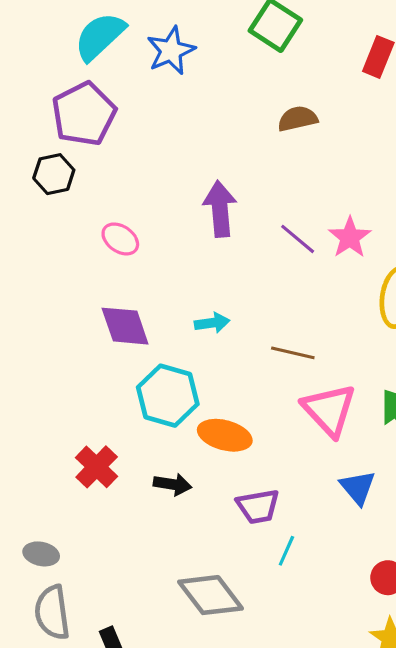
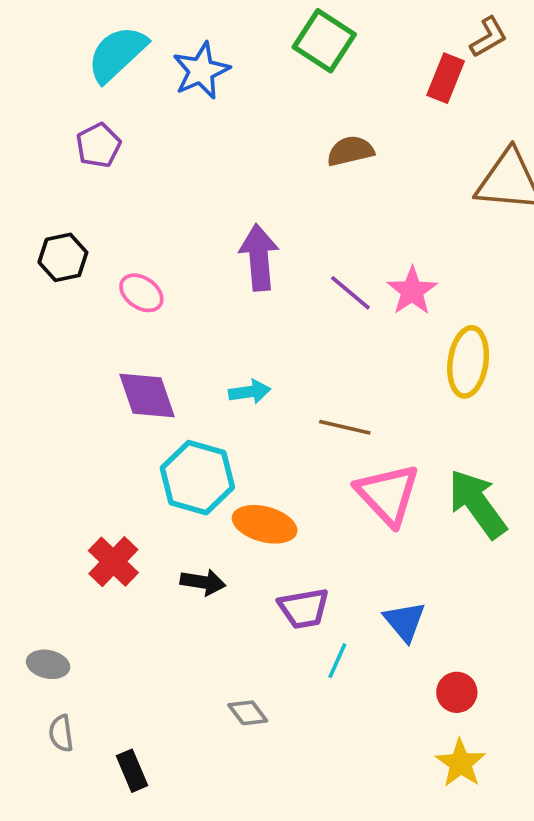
purple pentagon: (84, 114) -> (98, 145), size x0.6
black hexagon: (54, 174) -> (63, 257), moved
blue triangle: (358, 487) -> (405, 621), moved
gray diamond: (211, 595) -> (248, 713), size x0.5
gray semicircle: (52, 612) -> (61, 733), size x0.6

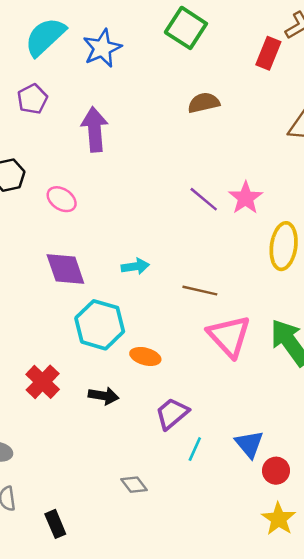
purple arrow: (259, 257) -> (95, 129), moved
orange ellipse: (265, 524) -> (145, 356), size x0.7
purple trapezoid: (304, 608) -> (172, 414), turned 150
blue triangle: (405, 621) -> (249, 444), moved

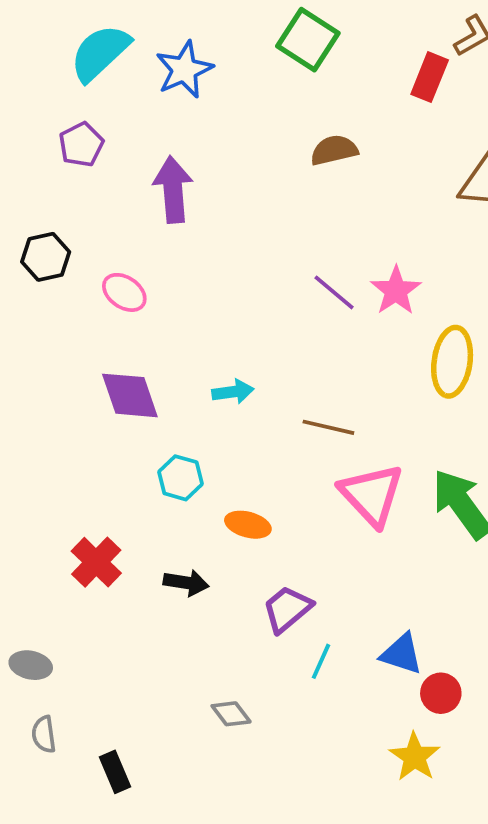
cyan hexagon: (100, 325) -> (181, 478), size x0.6
blue triangle: (249, 444) -> (401, 654), turned -32
yellow star: (279, 519) -> (415, 757), moved

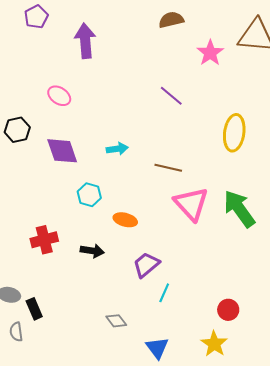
black hexagon: (46, 257) -> (17, 130), moved
pink star: (396, 291) -> (210, 53), moved
red cross: (96, 562) -> (44, 240), turned 32
blue triangle: (401, 654) -> (157, 348), moved, turned 35
black rectangle: (115, 772) -> (34, 309), moved

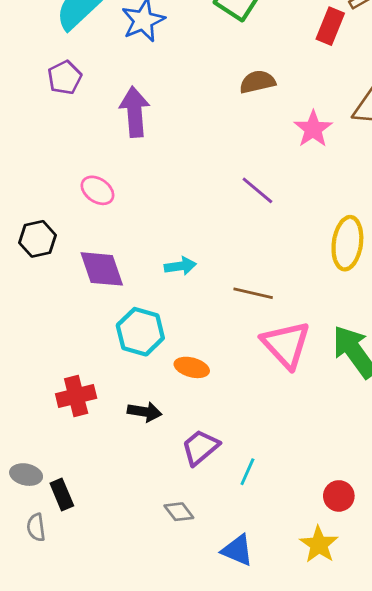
cyan hexagon: (89, 195) -> (140, 332), size x1.4
purple trapezoid: (146, 265) -> (200, 447), moved
blue triangle: (157, 348) -> (237, 550), turned -30

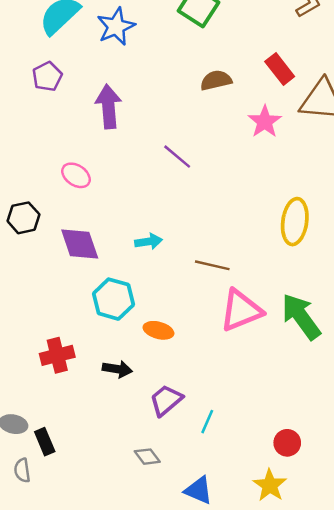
red rectangle: (330, 26) -> (280, 69), moved, turned -60
purple line: (257, 190) -> (177, 157), moved
pink triangle: (286, 345) -> (241, 310), turned 51

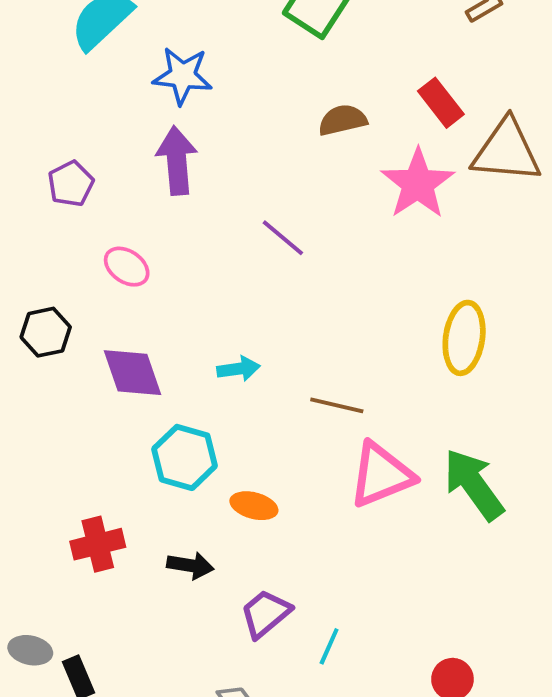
blue star: (116, 27) -> (183, 76), moved, turned 30
purple pentagon: (47, 77) -> (71, 184), moved
pink star: (265, 122) -> (418, 184), size x1.4

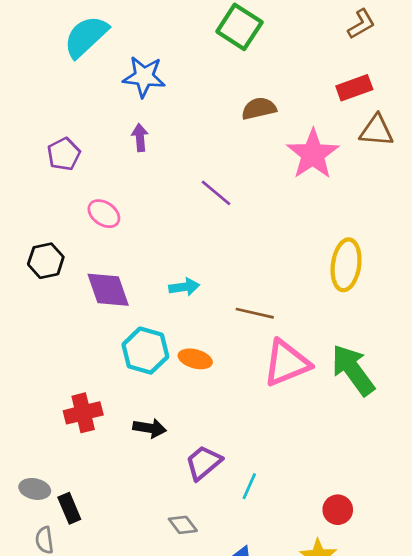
red rectangle: (441, 103) -> (354, 88), moved, turned -72
brown triangle: (506, 151) -> (376, 131), size x0.7
purple arrow: (177, 161) -> (140, 138), size x0.6
orange ellipse: (254, 506) -> (195, 359), moved

